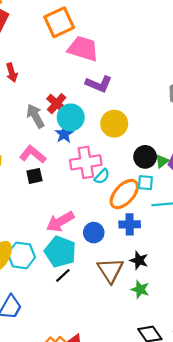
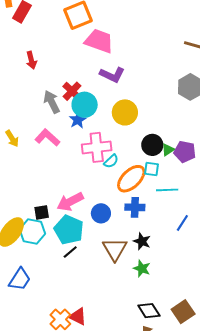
black square: (34, 176) -> (42, 212), moved

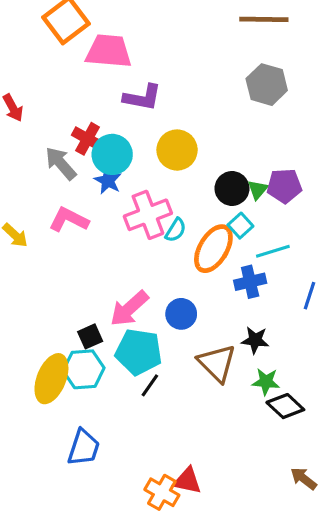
cyan square: (151, 169) -> (240, 226), turned -35
blue cross: (135, 207) -> (250, 282), moved
black diamond: (149, 311) -> (285, 406), moved

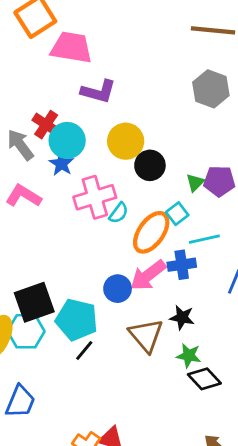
black circle: (232, 188) -> (150, 165), moved
pink arrow: (129, 309) -> (148, 275), moved
black square: (90, 336) -> (34, 302), size x1.8

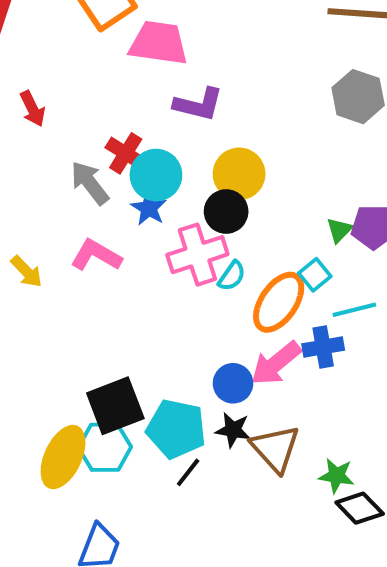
black circle: (150, 165) -> (226, 212), moved
black star: (182, 317) -> (233, 430), moved

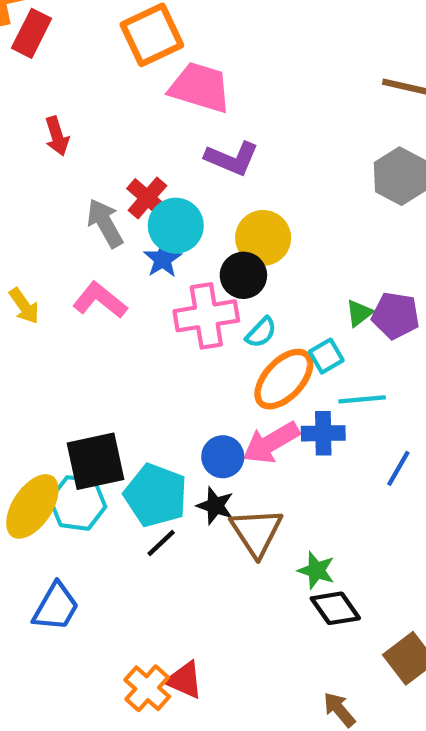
cyan semicircle: (232, 276) -> (261, 332), moved

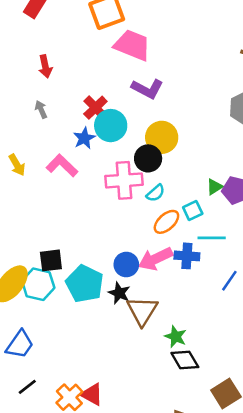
gray arrow: (105, 223) -> (41, 109), moved, size x0.6
blue star: (163, 259) -> (84, 138), moved
orange ellipse: (284, 379) -> (166, 222), size x0.7
black square: (96, 461) -> (51, 260), size x0.7
black line: (161, 543) -> (27, 387), moved

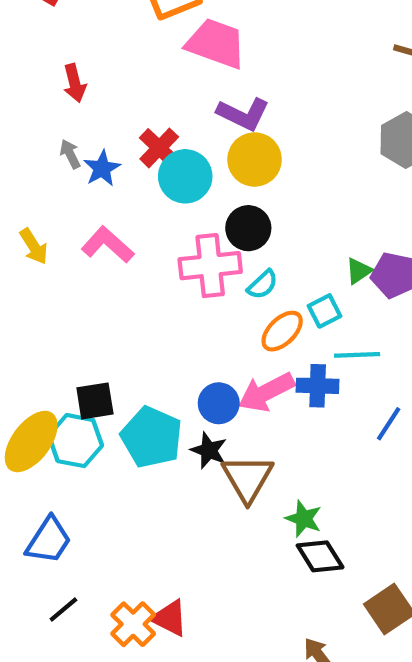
yellow circle: (162, 137) -> (255, 160), moved
blue star: (84, 138) -> (102, 168), moved

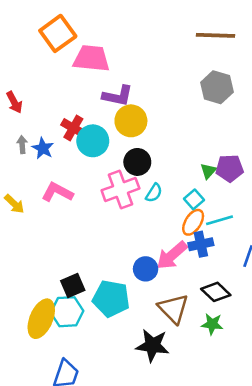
gray arrow: (70, 154) -> (22, 145), turned 36
orange ellipse: (282, 331) -> (193, 222), moved
black star: (209, 450) -> (153, 345), moved, size x1.5
black diamond: (320, 556) -> (216, 292), moved

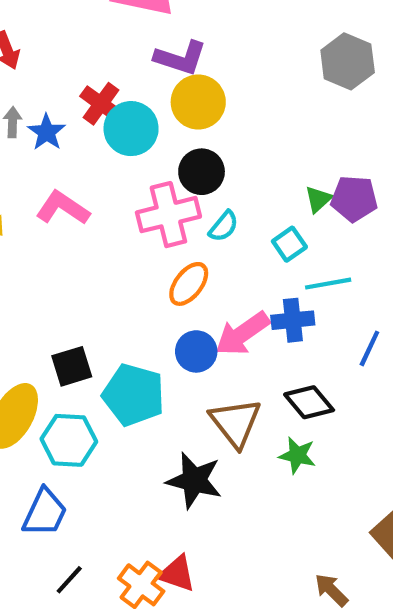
orange ellipse: (193, 222) -> (189, 284), moved
cyan hexagon: (67, 312) -> (69, 440), moved

